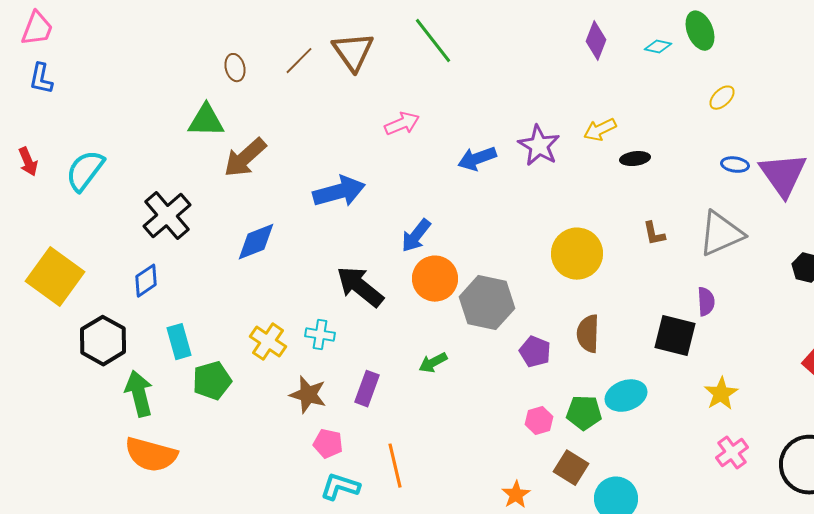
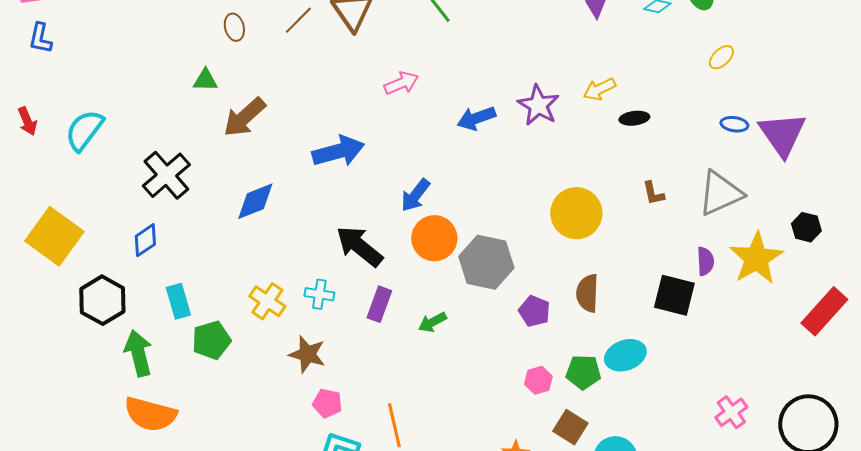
green triangle: (206, 121) -> (205, 80), size x0.7
purple rectangle: (367, 389) -> (379, 304), moved
yellow star: (721, 394) -> (756, 258), moved, size x1.6

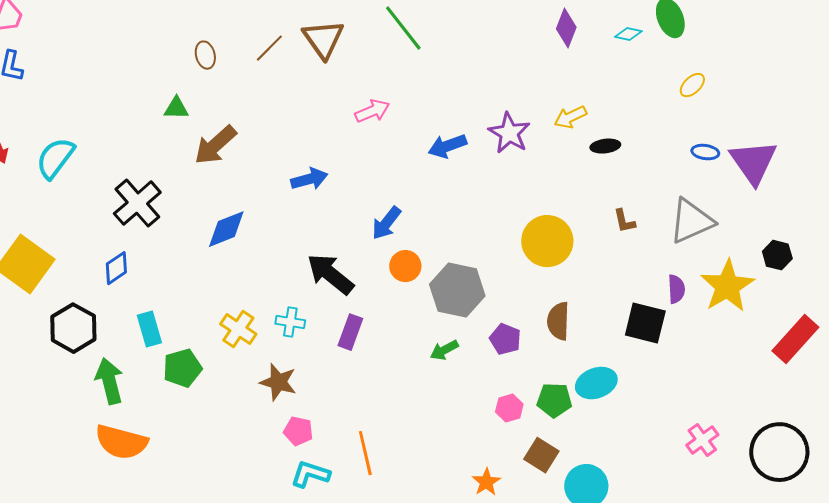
blue arrow: (338, 151) -> (309, 179), size x0.7
orange circle: (434, 238) -> (405, 266), size x0.7
green arrow: (432, 322) -> (444, 350), moved

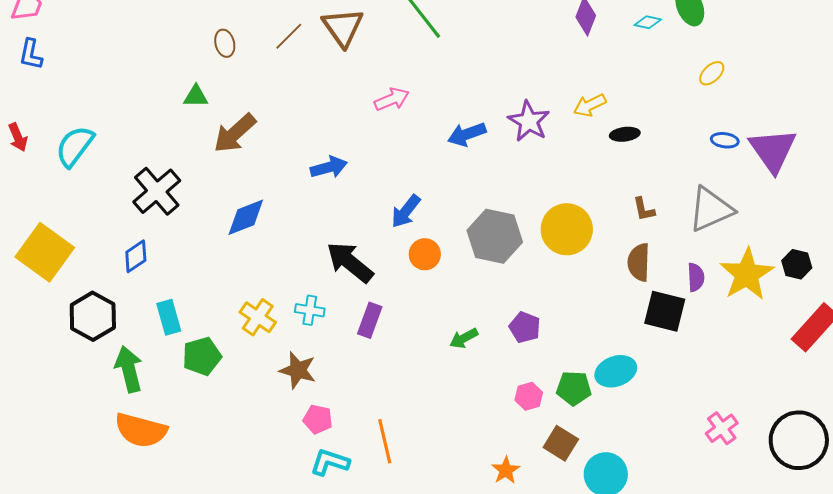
black hexagon: (777, 255) -> (797, 264), moved
gray hexagon: (457, 290) -> (495, 236), moved
brown semicircle: (558, 321) -> (639, 262), moved

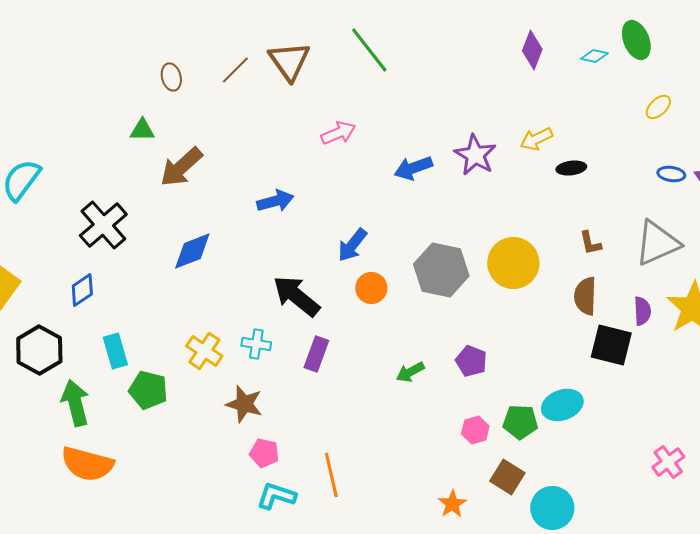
green pentagon: (202, 356) -> (148, 390), turned 30

